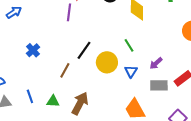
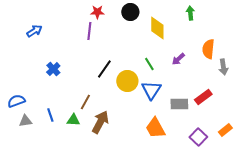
purple arrow: (156, 63) -> (178, 59), moved
brown line: (65, 70) -> (85, 102), moved
blue triangle: (131, 71) -> (151, 90), size x1.5

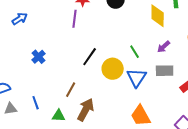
yellow diamond: (157, 28) -> (158, 16), moved
gray rectangle: (179, 104) -> (165, 71), moved
green triangle: (73, 120) -> (59, 116), moved

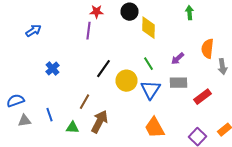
yellow diamond: (158, 16) -> (148, 28), moved

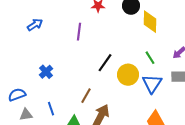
purple line: (88, 31) -> (79, 32), moved
blue cross: (52, 69) -> (46, 72), moved

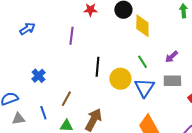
black line: (105, 63) -> (97, 67), turned -30
brown line: (86, 96) -> (66, 99), moved

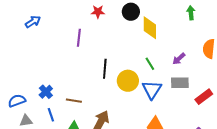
blue arrow: (27, 29) -> (33, 22), moved
blue cross: (38, 76) -> (46, 92), moved
brown line: (66, 99) -> (74, 101), turned 70

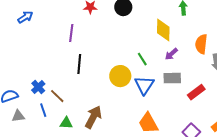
yellow diamond: (150, 28) -> (163, 30), moved
black line: (105, 69) -> (79, 64), moved
brown line: (74, 101) -> (57, 96), moved, turned 35

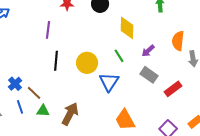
yellow diamond: (163, 30) -> (127, 28), moved
yellow circle: (120, 76) -> (87, 63), moved
gray rectangle: (172, 78) -> (149, 75), turned 36
blue triangle: (144, 85) -> (109, 82), moved
green triangle: (66, 123) -> (43, 111), moved

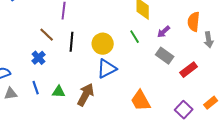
blue triangle: (109, 82) -> (107, 69), moved, turned 30
blue cross: (15, 84) -> (39, 58), moved
brown line: (34, 93) -> (47, 35), moved

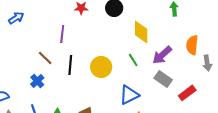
purple arrow: (164, 32) -> (162, 55), size x1.5
blue triangle: (107, 69) -> (129, 95), moved

